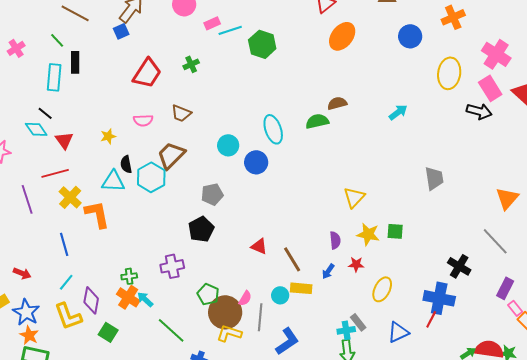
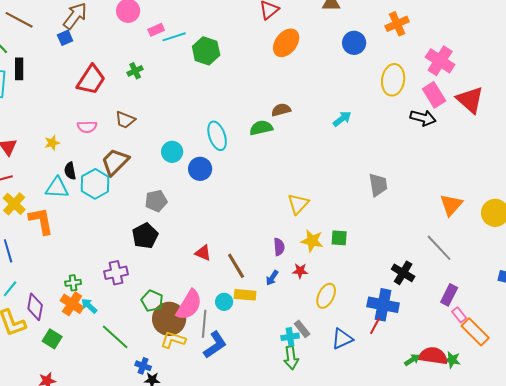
pink semicircle: (245, 298) -> (189, 305), size x2.0
blue L-shape: (287, 341) -> (215, 345), moved

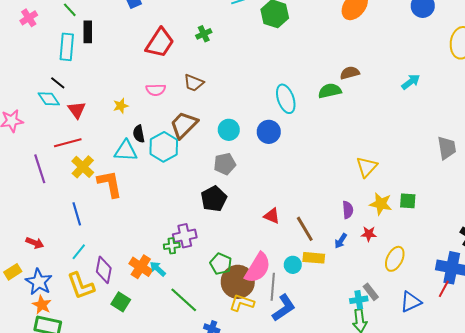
cyan circle: (172, 152) -> (229, 130), moved
green cross: (73, 283) -> (172, 246), moved

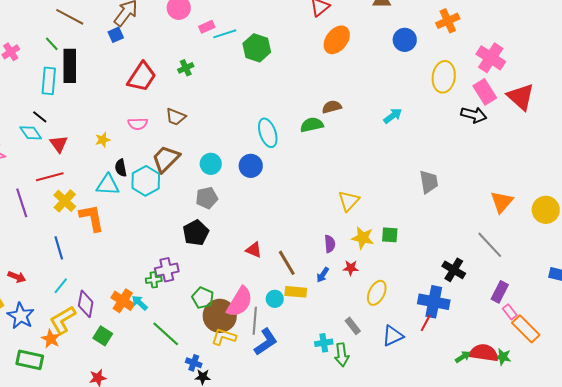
black rectangle: (88, 32) -> (70, 66), size x1.5
yellow L-shape: (81, 286) -> (63, 320), turned 80
cyan cross: (359, 300) -> (324, 343), moved
orange star: (42, 305) -> (51, 339), moved

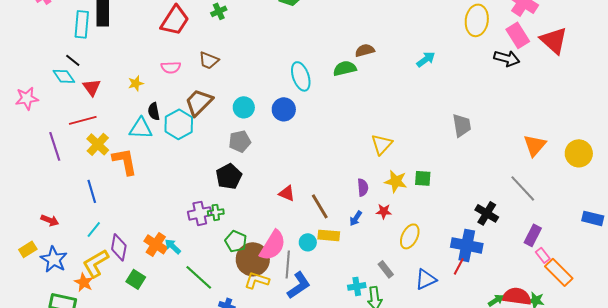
green cross: (154, 280) -> (216, 212), moved

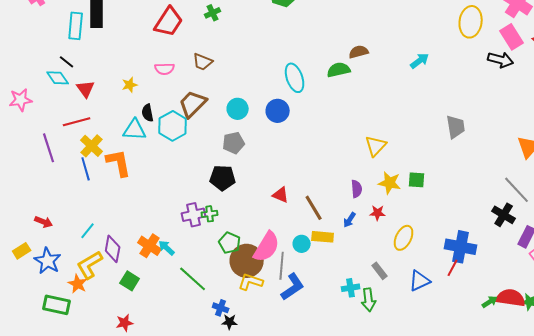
black pentagon: (229, 176) -> (223, 178), turned 30
blue line: (92, 191) -> (86, 169), moved
black cross: (487, 213) -> (504, 215), moved

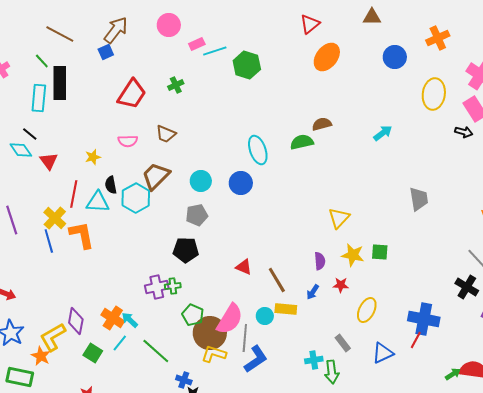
black arrow: (501, 60) -> (464, 132), size x0.7
red line: (77, 122) -> (74, 194), moved, turned -64
cyan line: (88, 231) -> (120, 343), moved

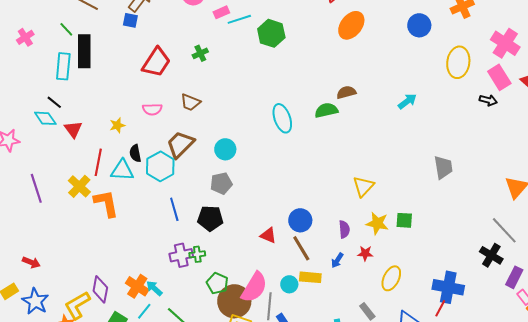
blue square: (106, 52) -> (130, 20), turned 35
blue circle: (241, 183) -> (300, 220), moved
blue line: (49, 241) -> (174, 209), moved

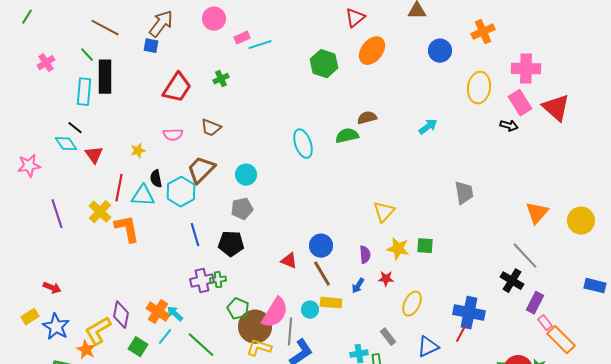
green hexagon: (271, 33) -> (324, 64), moved
pink cross: (505, 43) -> (526, 69), turned -32

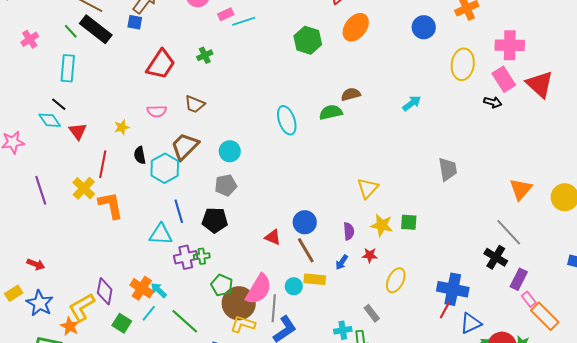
black rectangle: (105, 77) -> (96, 29), moved, turned -52
cyan triangle: (143, 196) -> (161, 234), moved
blue triangle: (428, 347) -> (471, 323), moved

